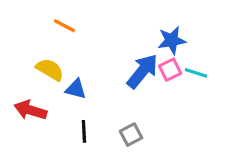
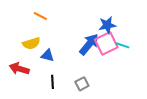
yellow semicircle: (50, 70) -> (31, 43), turned 132
pink square: (170, 70) -> (106, 43), size x1.6

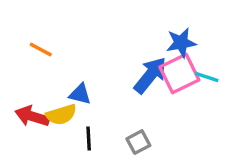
orange line: (40, 16) -> (41, 50), moved
yellow semicircle: (31, 43) -> (61, 115), moved

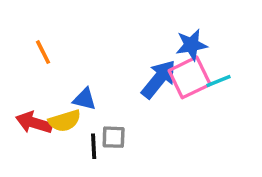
orange line: (41, 50) -> (43, 52), turned 35
cyan line: (207, 77) -> (219, 81), turned -40
gray square: (138, 142) -> (114, 137), moved, turned 30

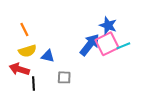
blue star: (191, 45) -> (108, 25), turned 30
yellow semicircle: (65, 121) -> (27, 51), moved
black line: (94, 146) -> (34, 84), moved

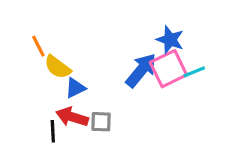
yellow semicircle: (27, 51) -> (58, 67), moved, turned 54
blue triangle: (48, 56) -> (75, 88), turned -40
red arrow: (19, 69) -> (72, 117), moved

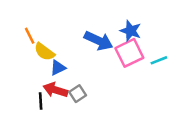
blue arrow: (141, 70) -> (99, 41), moved, turned 76
cyan line: (194, 72) -> (159, 60), moved
gray square: (101, 122) -> (78, 94), turned -35

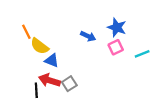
blue arrow: (99, 41) -> (88, 36), size x0.6
pink square: (129, 53) -> (116, 47), size x0.6
blue triangle: (58, 68) -> (52, 60), turned 48

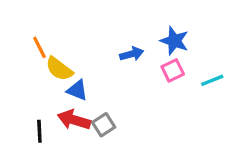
blue arrow: (88, 36) -> (132, 54), turned -40
black line: (36, 90) -> (39, 131), moved

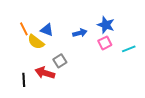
blue triangle: (77, 90) -> (47, 30), moved
gray square: (104, 125) -> (60, 61), moved

